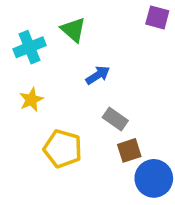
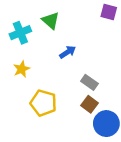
gray rectangle: (115, 119) -> (89, 82), moved
brown square: (129, 150) -> (89, 104), turned -35

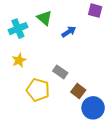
blue arrow: (68, 52) -> (69, 32), moved
gray rectangle: (89, 82) -> (60, 72), moved

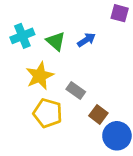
green triangle: (44, 18) -> (56, 41), moved
yellow star: (19, 60) -> (40, 76), moved, size x1.5

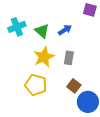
yellow star: (40, 76) -> (44, 57), moved
gray rectangle: (76, 90) -> (69, 58), moved, turned 64

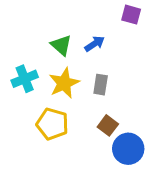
cyan cross: (17, 27) -> (25, 79), moved

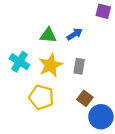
green triangle: (61, 45) -> (48, 35), turned -36
cyan cross: (25, 79) -> (19, 62), turned -36

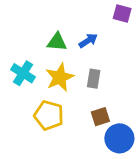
brown square: (85, 98) -> (100, 117), turned 35

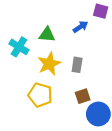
blue arrow: (88, 41) -> (80, 27), moved
cyan cross: (23, 73) -> (19, 47), moved

